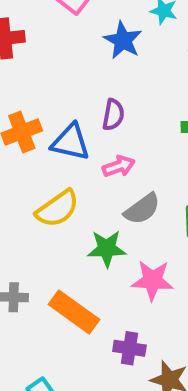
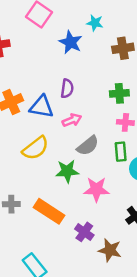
purple cross: (129, 348) -> (84, 232), turned 30

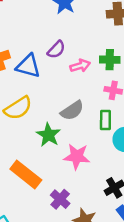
purple semicircle: (67, 89) -> (56, 50), turned 30
pink arrow: (72, 120) -> (80, 66), moved
green star: (67, 171) -> (48, 135), turned 30

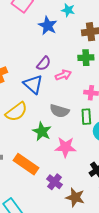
green cross: (110, 60) -> (86, 58), moved
blue triangle: (28, 66) -> (33, 84), moved, turned 30
gray semicircle: (72, 111) -> (59, 111), turned 54

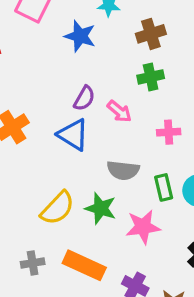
pink arrow: (63, 75) -> (119, 111), turned 70
yellow semicircle: (16, 112) -> (58, 208), moved
green rectangle: (86, 117) -> (164, 187), moved

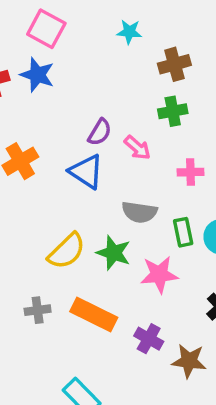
blue star: (80, 36) -> (37, 75), moved

